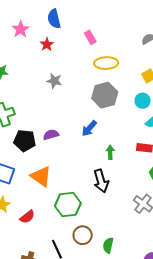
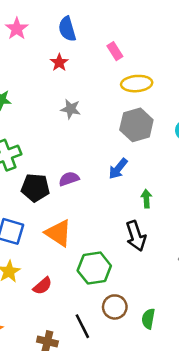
pink star: (20, 29) -> (17, 29), moved

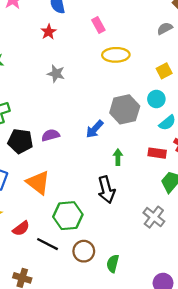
gray hexagon: (136, 125) -> (125, 109), moved
black line: (82, 326) -> (48, 244), moved, turned -40

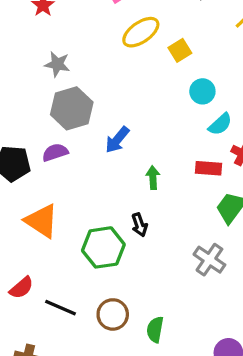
yellow ellipse: (116, 55) -> (141, 32), turned -30
yellow square: (164, 71) -> (180, 50), moved
gray hexagon: (125, 109) -> (72, 108), moved
black arrow: (106, 190) -> (139, 225), size x0.6
green hexagon: (68, 216) -> (103, 247), moved

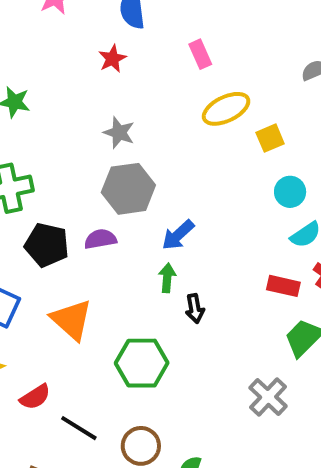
green arrow: (153, 178) -> (167, 278), moved
black arrow: (139, 225) -> (195, 309), moved

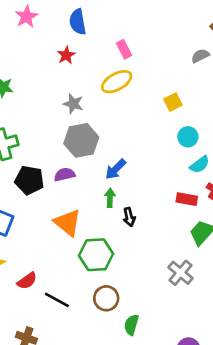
yellow ellipse: (226, 109) -> (117, 82), moved
orange triangle: (72, 320) -> (68, 223), moved
brown circle: (141, 446) -> (106, 298), moved

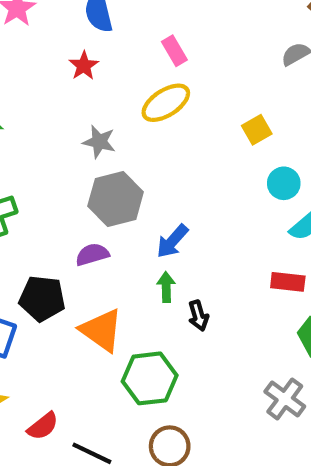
black pentagon: (29, 180) -> (42, 298), moved

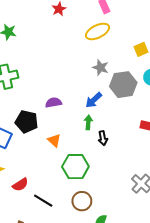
gray star: (99, 142) -> (101, 68), moved
gray hexagon: (116, 199) -> (123, 85), moved
orange triangle: (101, 330) -> (54, 140), size x0.6

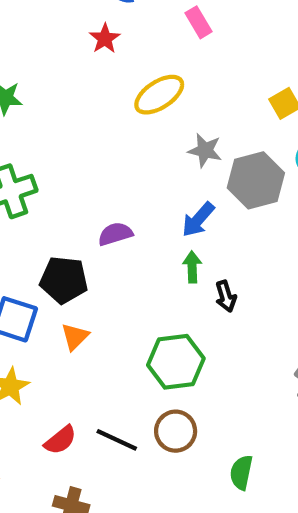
yellow ellipse: (98, 31) -> (159, 95), moved
orange triangle: (54, 140) -> (75, 337), moved, turned 40
red semicircle: (20, 185) -> (60, 440), moved
brown circle: (82, 201) -> (176, 431), moved

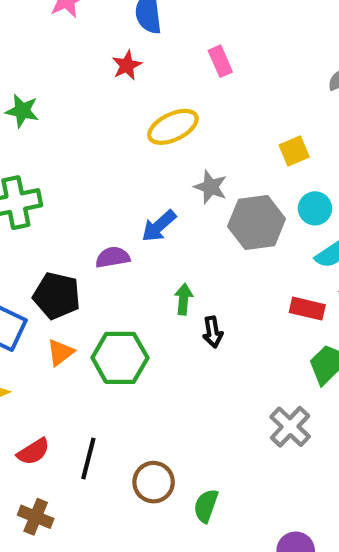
blue arrow: (198, 220) -> (159, 226), moved
green hexagon: (176, 362) -> (120, 358), moved
brown circle: (176, 431) -> (154, 482), moved
black line: (117, 440) -> (88, 458), turned 72

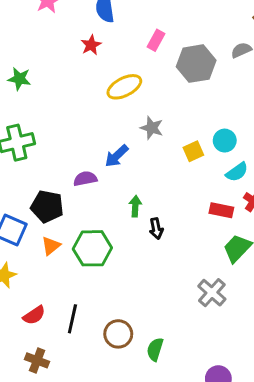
pink rectangle: (220, 61) -> (156, 40), turned 54
yellow square: (294, 151) -> (193, 151), moved
gray hexagon: (257, 223) -> (196, 64), moved

